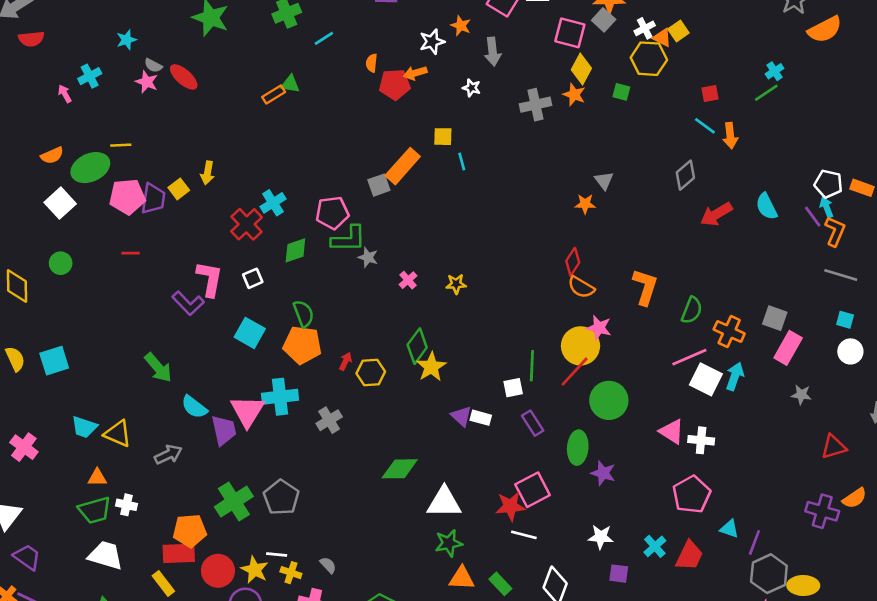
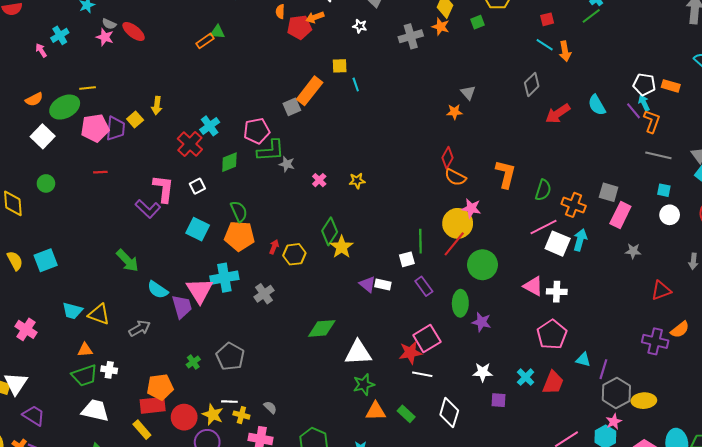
green square: (621, 92) -> (478, 22), turned -32
green cross: (234, 502) -> (193, 362), size x0.5

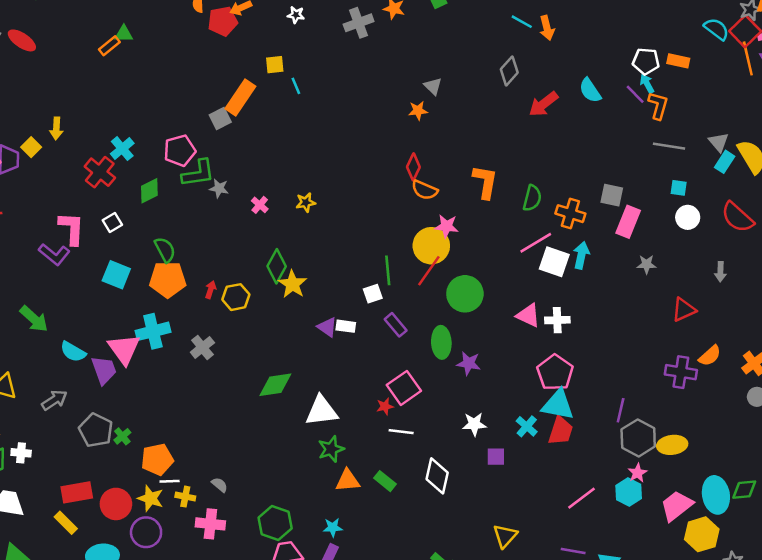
red star: (410, 353) -> (385, 406), size x0.6
gray pentagon: (230, 357) -> (96, 430), moved
cyan triangle: (583, 360) -> (558, 405), moved, size x1.8
orange pentagon: (160, 387) -> (157, 459), moved

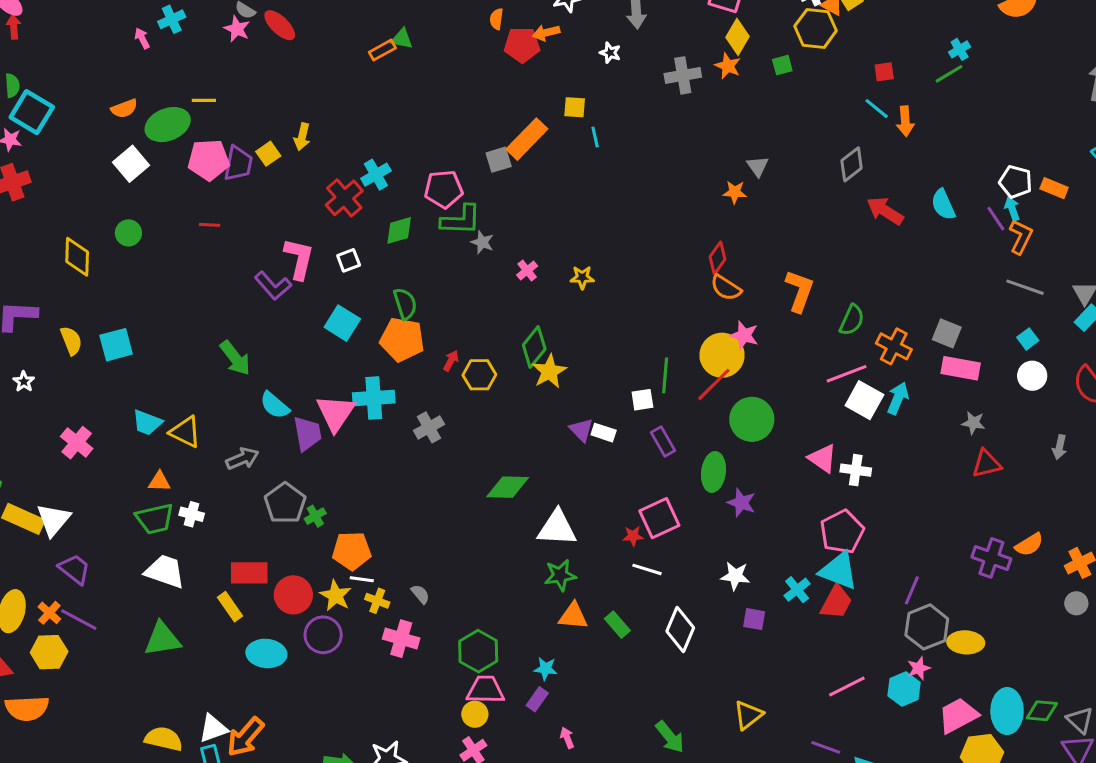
red arrow: (543, 104) -> (885, 211), turned 60
cyan square: (679, 188) -> (1028, 339), turned 35
pink rectangle: (628, 222) -> (961, 368), turned 68
red triangle: (684, 310) -> (986, 464), moved

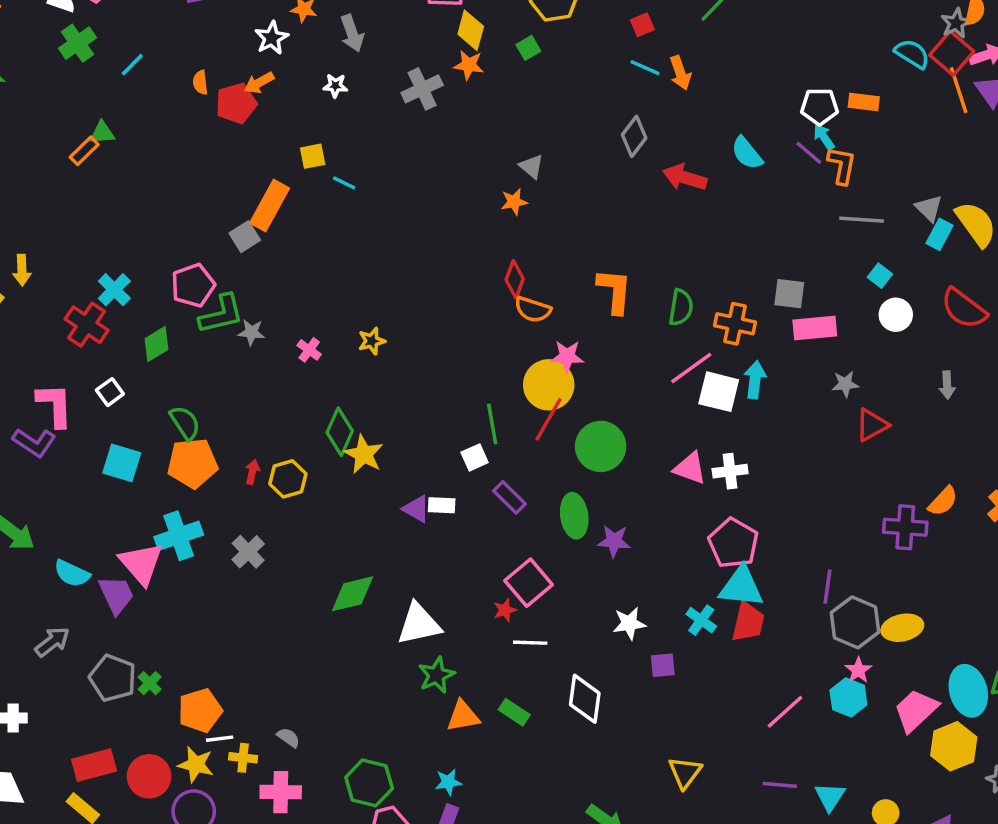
cyan line: (595, 137) -> (344, 183), turned -36

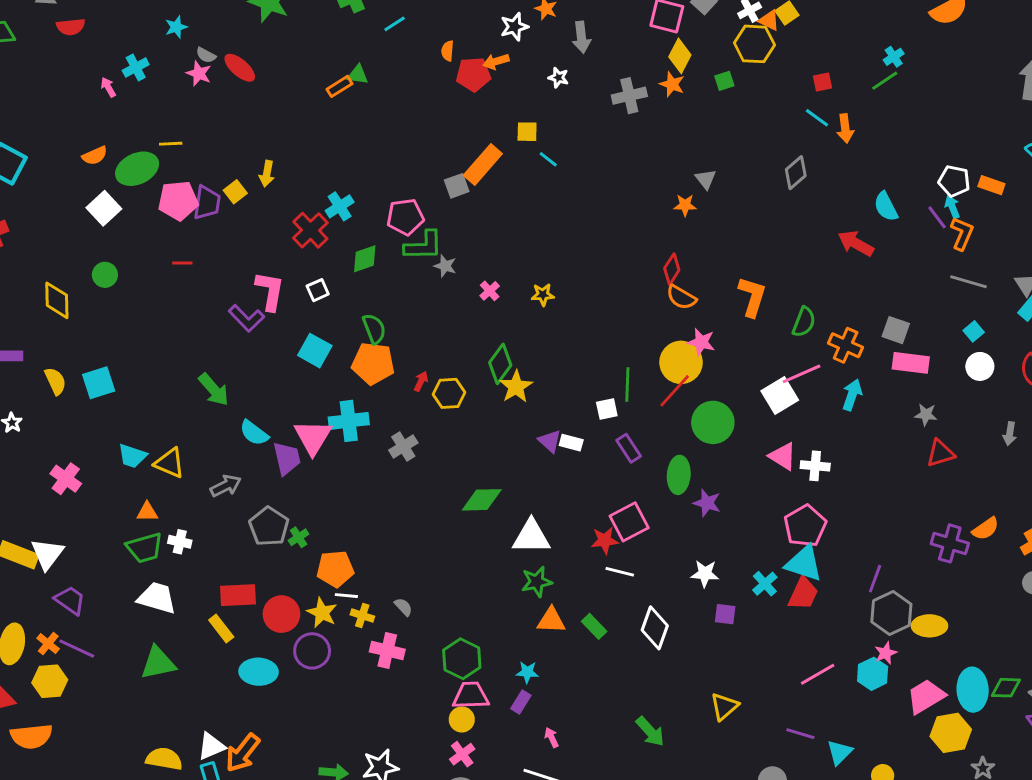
red arrow: (685, 177) -> (856, 243), moved
white square: (719, 392) -> (780, 395), moved, turned 33
red star: (505, 610) -> (605, 540), size x1.4

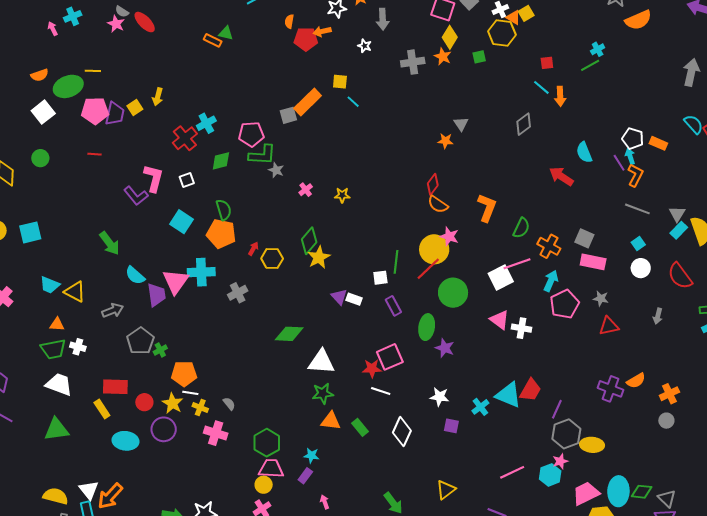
orange rectangle: (340, 86) -> (213, 40), turned 54
pink pentagon: (805, 526) -> (565, 304), moved
red trapezoid: (803, 594) -> (530, 390), moved
red circle: (281, 614) -> (144, 402), size x0.7
white triangle: (211, 746) -> (89, 490), turned -50

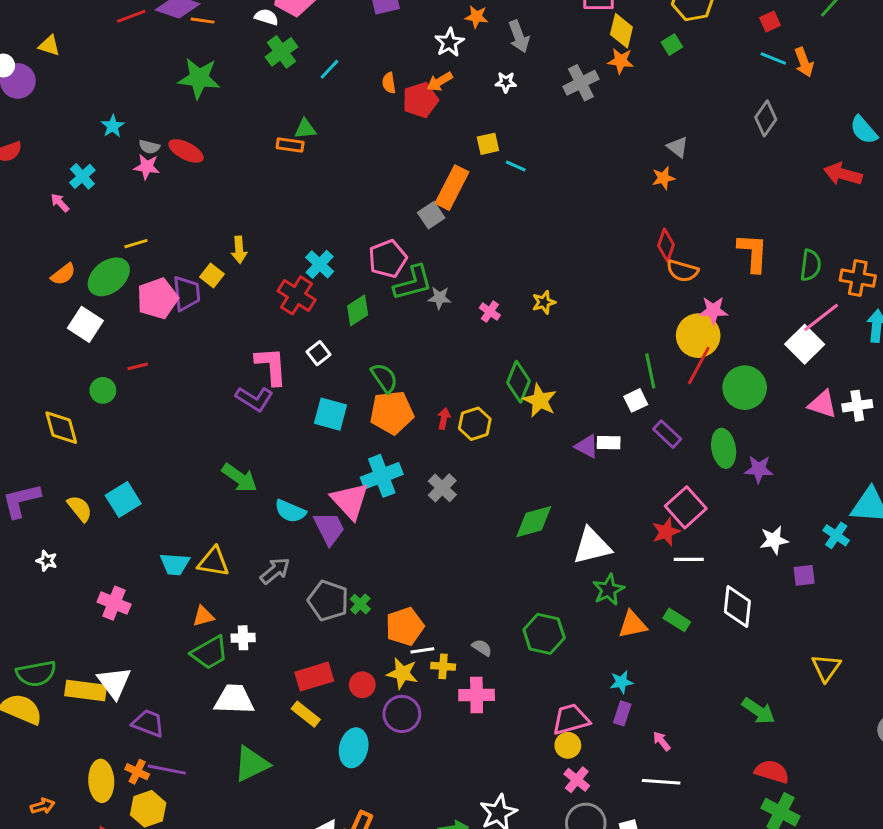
red line: (95, 154) -> (138, 366), moved
cyan ellipse: (126, 441) -> (354, 748), turned -65
green hexagon: (267, 443) -> (544, 634), moved

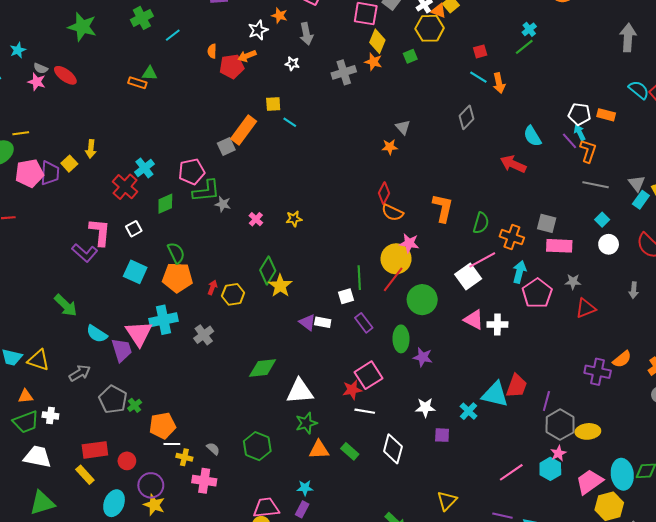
yellow star: (402, 673) -> (154, 505), moved

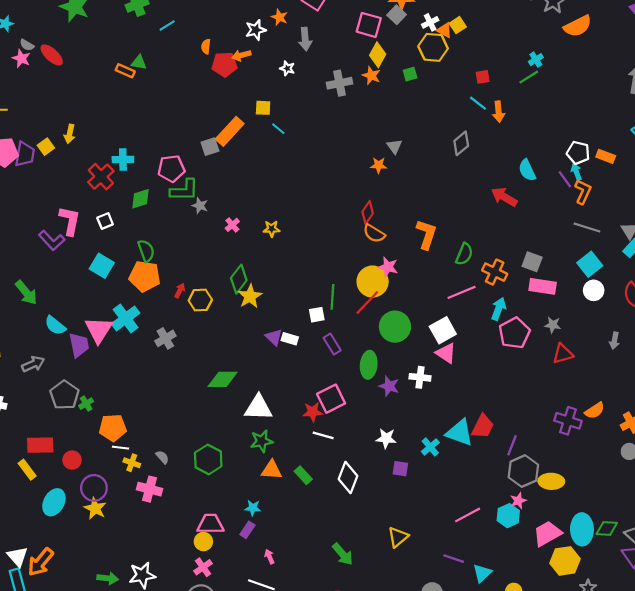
cyan cross: (144, 168) -> (123, 159), turned 30
cyan square: (602, 220) -> (590, 264), size x1.6
white square: (468, 277) -> (443, 330), moved
cyan cross: (163, 320) -> (126, 318), turned -32
white cross: (497, 325) -> (420, 377), moved

